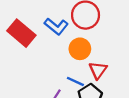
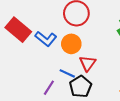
blue L-shape: (56, 26) -> (46, 39), moved

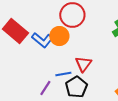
orange circle: (71, 44) -> (59, 36), moved
blue line: (67, 73) -> (63, 74), turned -35

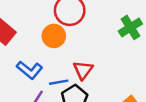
blue L-shape: (42, 40) -> (30, 70), moved

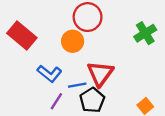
red triangle: (83, 70) -> (100, 74), size x1.4

